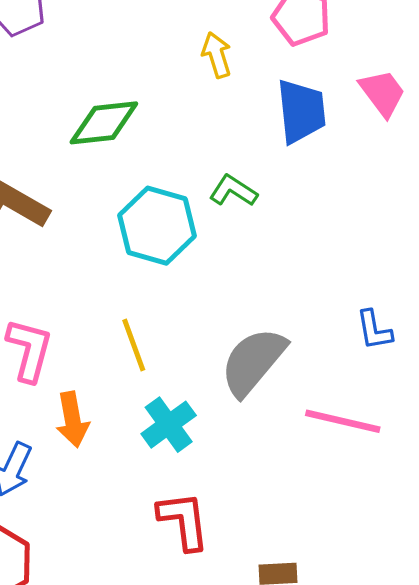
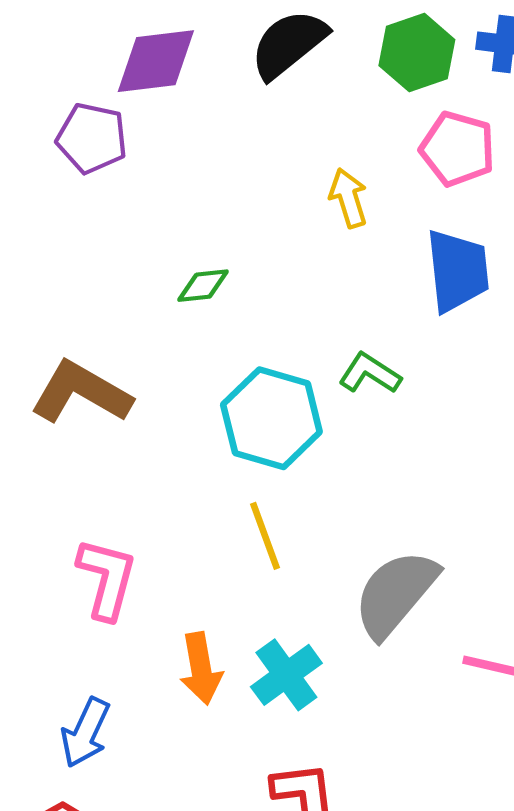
green diamond: (104, 123) -> (203, 286), size x0.6
yellow line: (134, 345) -> (265, 536), moved
orange arrow: (72, 420) -> (201, 668), moved

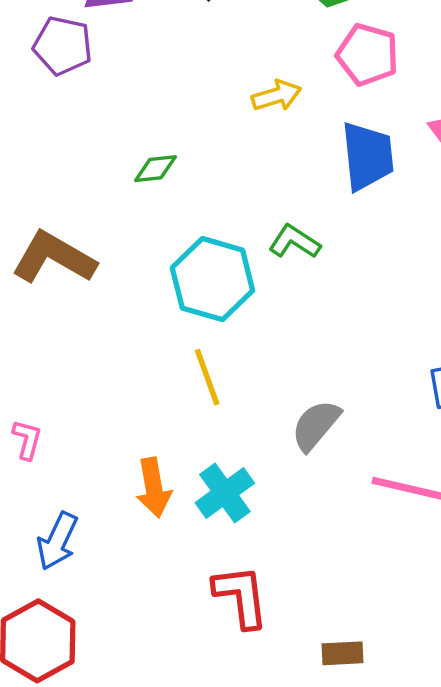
yellow arrow: (348, 198) -> (277, 96), turned 90
pink L-shape: (107, 579) -> (27, 440), moved, size x0.6
gray semicircle: (395, 594) -> (316, 425), size x0.7

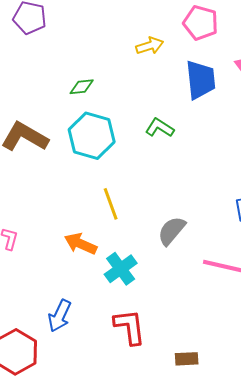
cyan hexagon: (212, 279) -> (92, 136), moved
orange arrow: (154, 488) -> (81, 244), moved, turned 124
blue arrow: (57, 541) -> (60, 316), moved

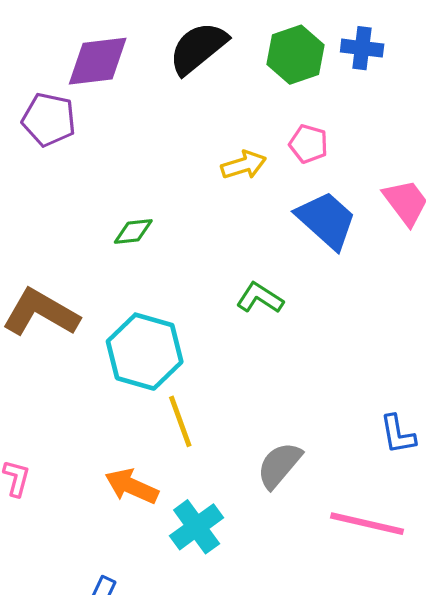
pink pentagon: (201, 23) -> (309, 144), moved, size x0.7
blue trapezoid: (201, 80) -> (326, 220), turned -42
cyan hexagon: (92, 136) -> (145, 352), moved

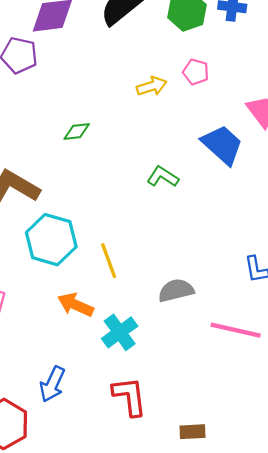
blue trapezoid: (326, 220) -> (222, 145), moved
cyan hexagon: (145, 352) -> (51, 240), moved
gray semicircle: (279, 465) -> (176, 290), turned 36

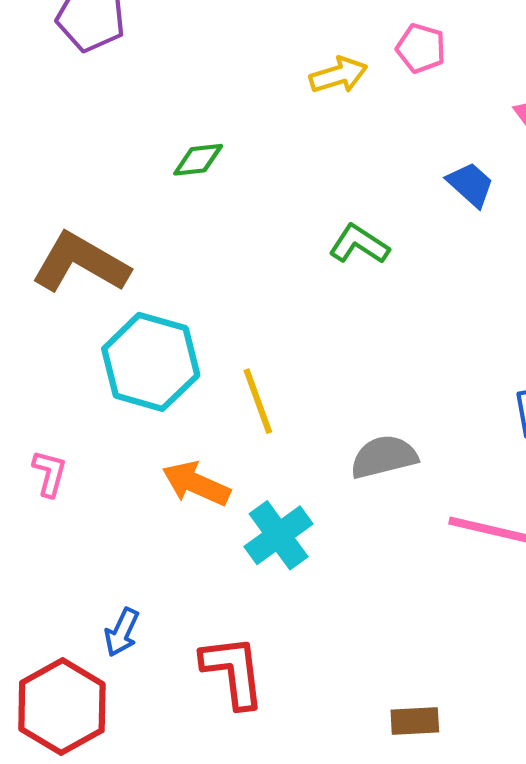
blue trapezoid: (222, 145) -> (470, 184), size x0.6
blue arrow: (52, 384) -> (122, 632), moved, size x0.7
red L-shape: (130, 396) -> (233, 671), moved

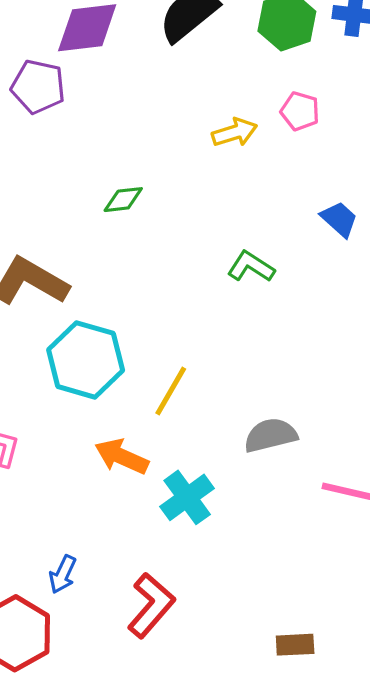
yellow line: (258, 401) -> (171, 391), turned 50
red L-shape: (233, 671) -> (151, 605), turned 48

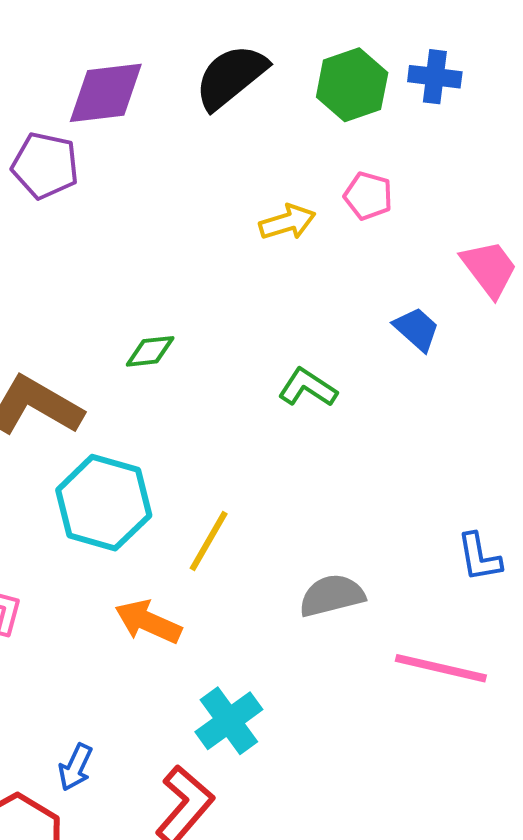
green diamond: (123, 200) -> (150, 351), moved
cyan cross: (187, 497) -> (229, 721), moved

